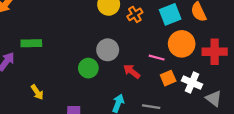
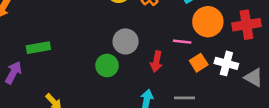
red arrow: (132, 71) -> (156, 62), turned -108

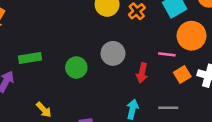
green circle: (107, 65) -> (76, 68), moved

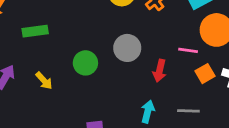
green rectangle: (30, 58) -> (35, 31), moved
yellow arrow: (44, 110) -> (44, 81), moved

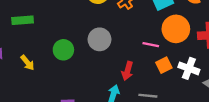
red arrow: (160, 71) -> (127, 71), moved

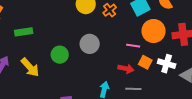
yellow arrow: (27, 63) -> (30, 67), size x1.5
orange square: (164, 65) -> (145, 62), turned -32
red arrow: (127, 71) -> (126, 69), moved, turned -91

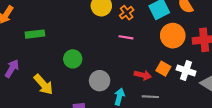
gray circle: (90, 44) -> (100, 81), moved
pink line: (133, 46) -> (126, 37), moved
yellow arrow: (30, 67) -> (43, 84), moved

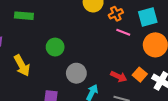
pink line: (126, 37) -> (123, 32), moved

